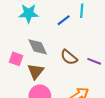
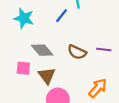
cyan star: (29, 13) -> (24, 18), turned 30

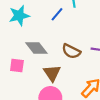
cyan star: (24, 18) -> (19, 16), turned -30
brown triangle: (47, 76) -> (52, 73), moved

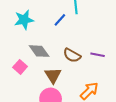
pink square: (17, 65) -> (20, 67), turned 32

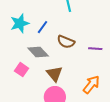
blue line: (60, 20) -> (43, 27), moved
brown semicircle: (72, 55) -> (66, 42), moved

